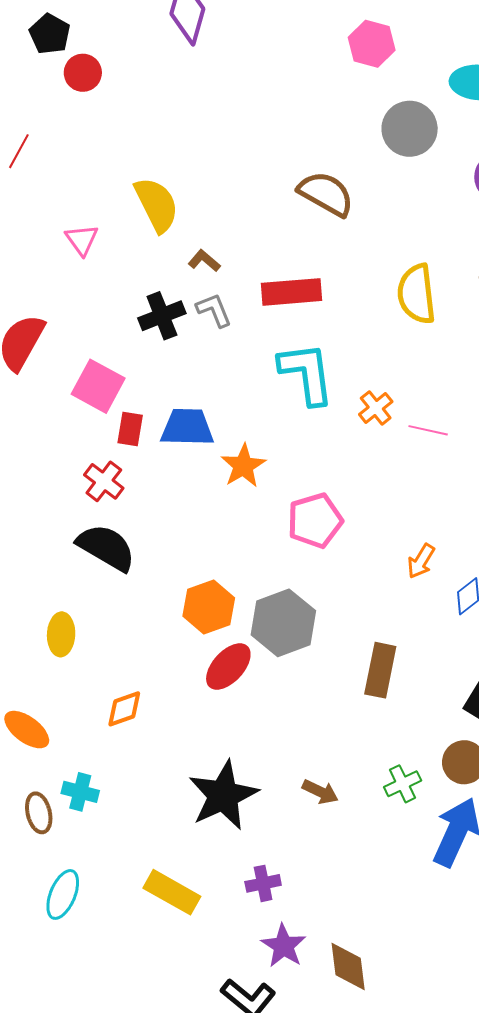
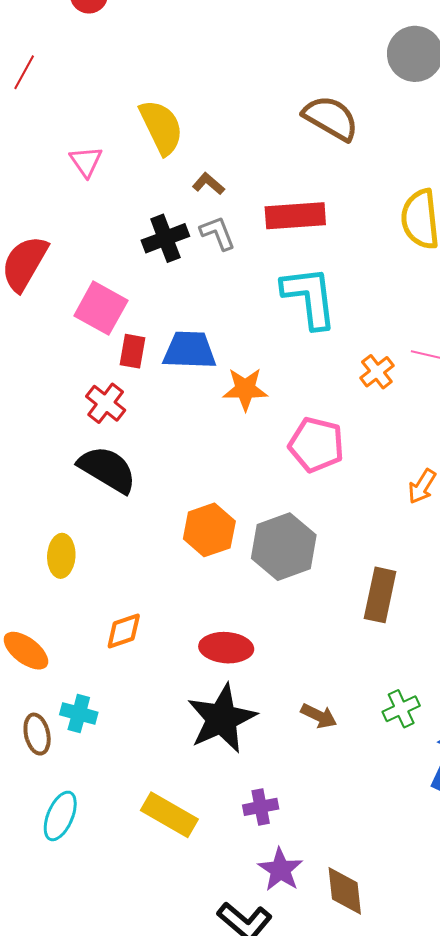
orange cross: (376, 408) -> (377, 372), moved
orange star: (243, 466) -> (245, 389), turned 30
pink pentagon: (315, 521) -> (316, 445), turned 30
red ellipse: (228, 666) -> (226, 648), moved, turned 51

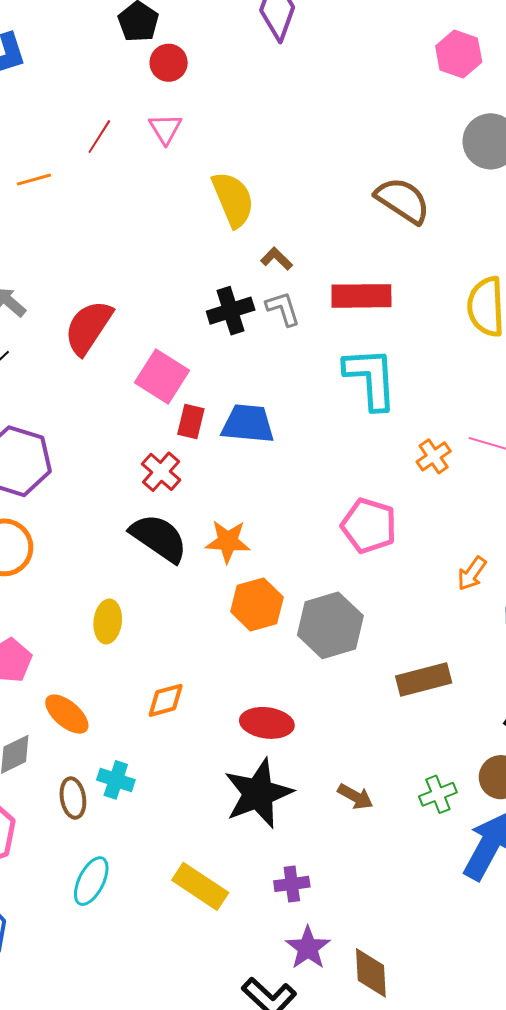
pink triangle: (86, 161) -> (165, 129), moved
orange star: (245, 389) -> (228, 541), moved
brown rectangle: (380, 595) -> (424, 679), turned 60

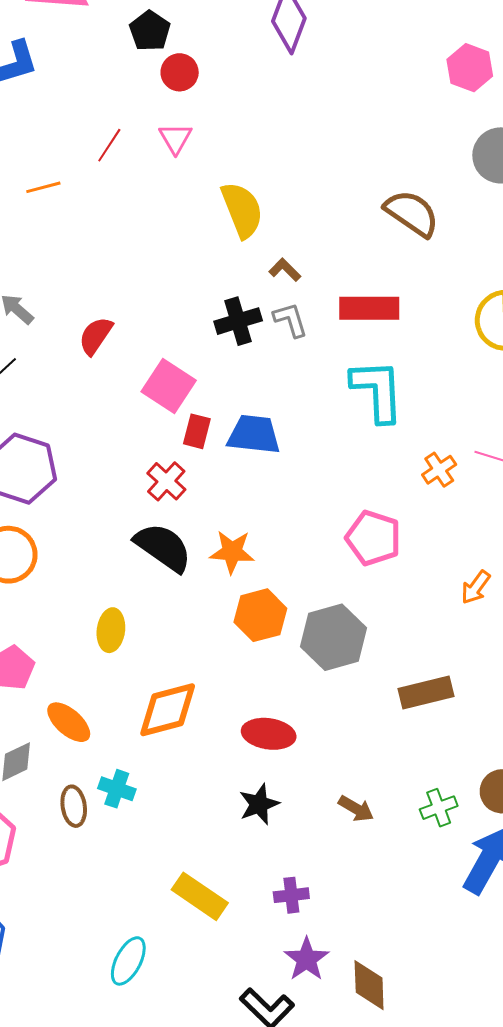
red semicircle: (88, 327) -> (96, 336), size x0.7
orange diamond: (166, 700) -> (168, 710), size x1.6
black star: (258, 793) -> (259, 804), size x0.6
cyan ellipse: (91, 881) -> (128, 961), moved

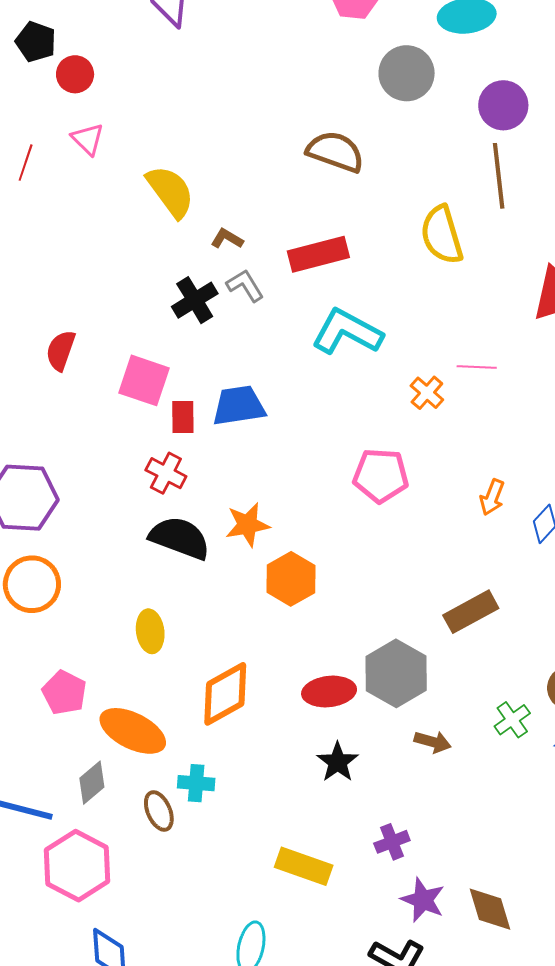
cyan L-shape: (377, 391) -> (347, 332), turned -44
gray hexagon: (333, 637) -> (396, 673), moved
orange ellipse: (69, 722) -> (133, 731), size x1.4

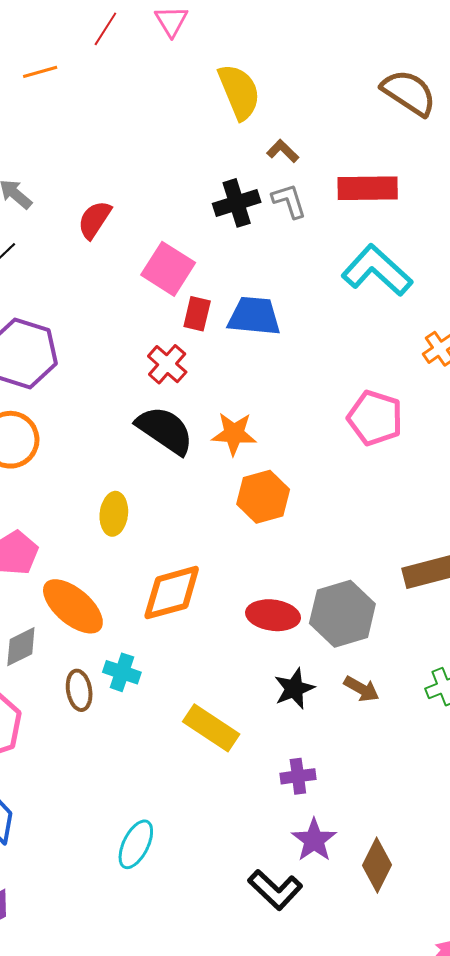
black star: (338, 762) -> (294, 689), moved
yellow rectangle: (304, 866) -> (211, 728), moved
brown diamond: (490, 909) -> (377, 865), turned 30

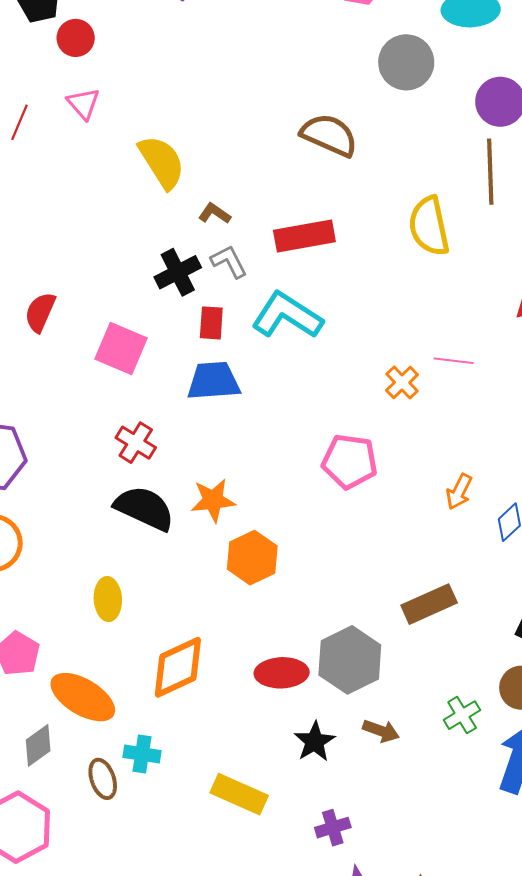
cyan L-shape: (377, 270) -> (287, 316), moved
red rectangle: (197, 314) -> (211, 323), moved

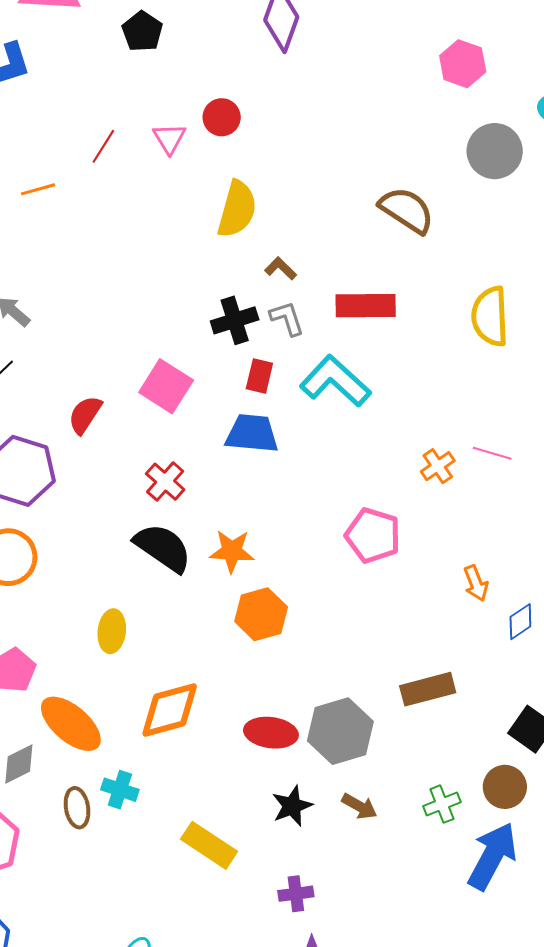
red circle: (76, 38) -> (222, 117), moved
yellow semicircle: (162, 162) -> (237, 209), turned 38
red semicircle: (40, 312) -> (85, 415), moved
orange arrow: (459, 492) -> (476, 583), turned -57

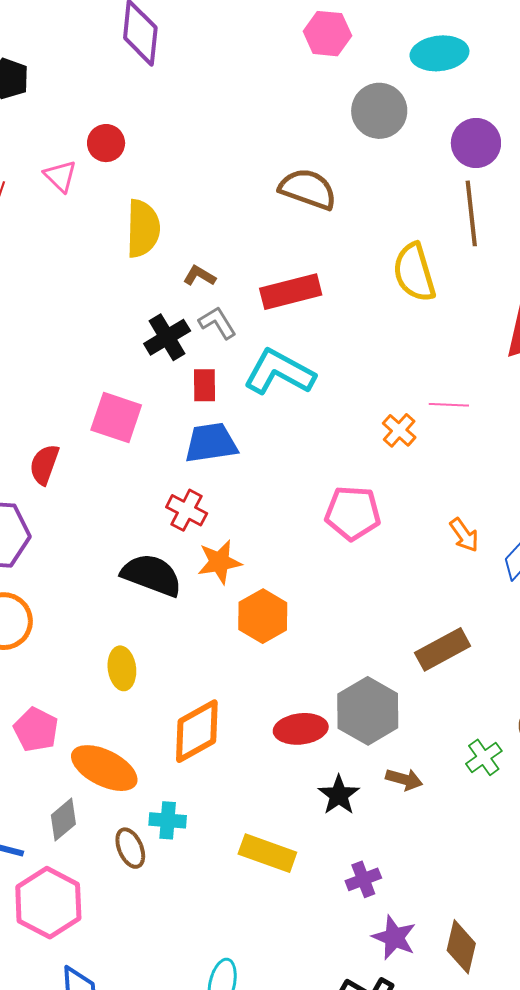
red cross: (165, 482) -> (187, 510), moved

